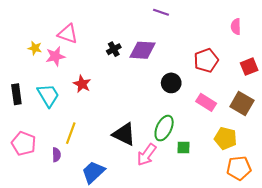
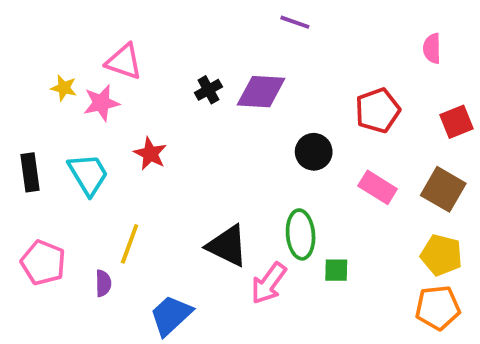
green ellipse: (164, 128) -> (301, 234), turned -30
yellow pentagon: (226, 138) -> (441, 255), moved

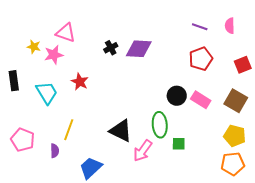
purple line: (295, 22) -> (200, 27), moved
black circle: (314, 152) -> (177, 96), moved
black rectangle: (30, 172) -> (14, 81), moved

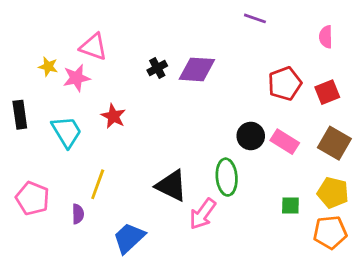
purple line: (200, 27) -> (255, 18), moved
red square: (243, 65) -> (327, 92), moved
green square: (179, 144) -> (290, 205), moved

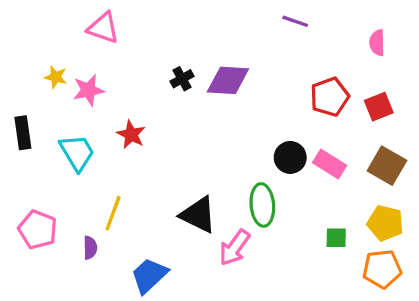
pink triangle: (93, 47) -> (103, 28), moved

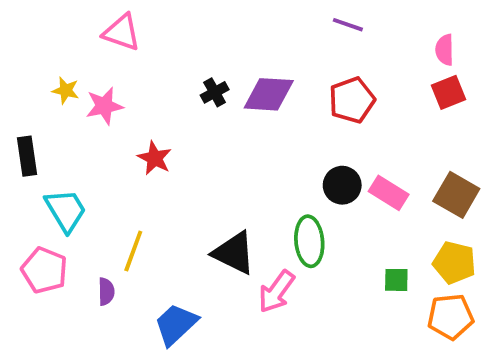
red pentagon: (330, 97) -> (352, 100), moved
red square: (379, 107) -> (449, 92), moved
cyan trapezoid: (77, 153) -> (66, 210), moved

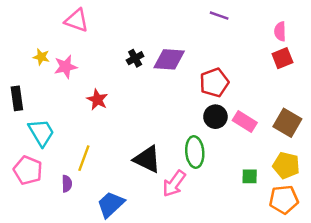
red pentagon: (352, 100) -> (214, 83), moved

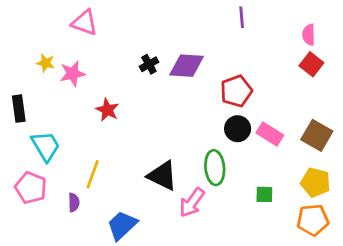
purple line: (219, 16) -> (242, 17), turned 66
red square: (282, 58) -> (311, 64), turned -30
green square: (250, 176) -> (264, 194), moved

